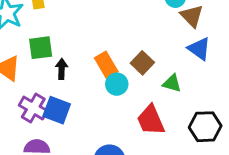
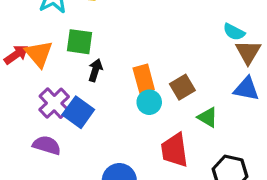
blue triangle: (199, 49) -> (246, 89), turned -40

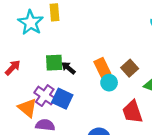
green square: (79, 42) -> (54, 63), moved
orange triangle: (39, 54) -> (27, 108), moved
black arrow: (95, 70) -> (68, 68), turned -56

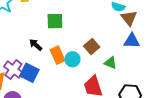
green square: (54, 63) -> (55, 21), moved
orange rectangle: (102, 67) -> (58, 55), moved

